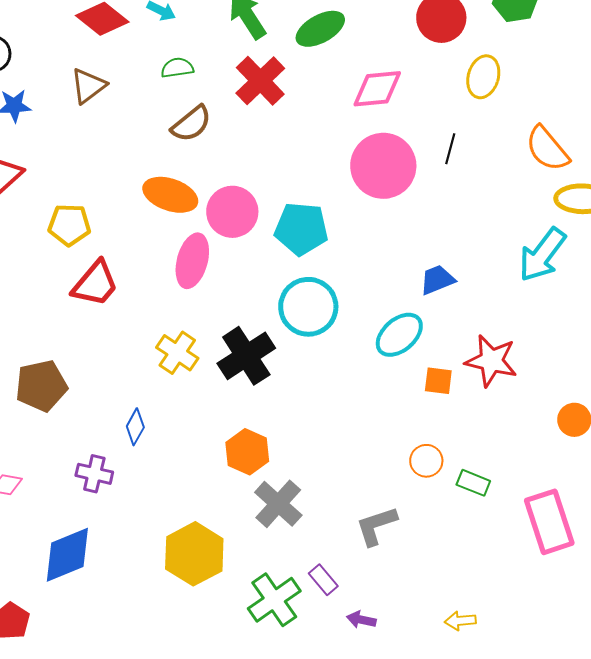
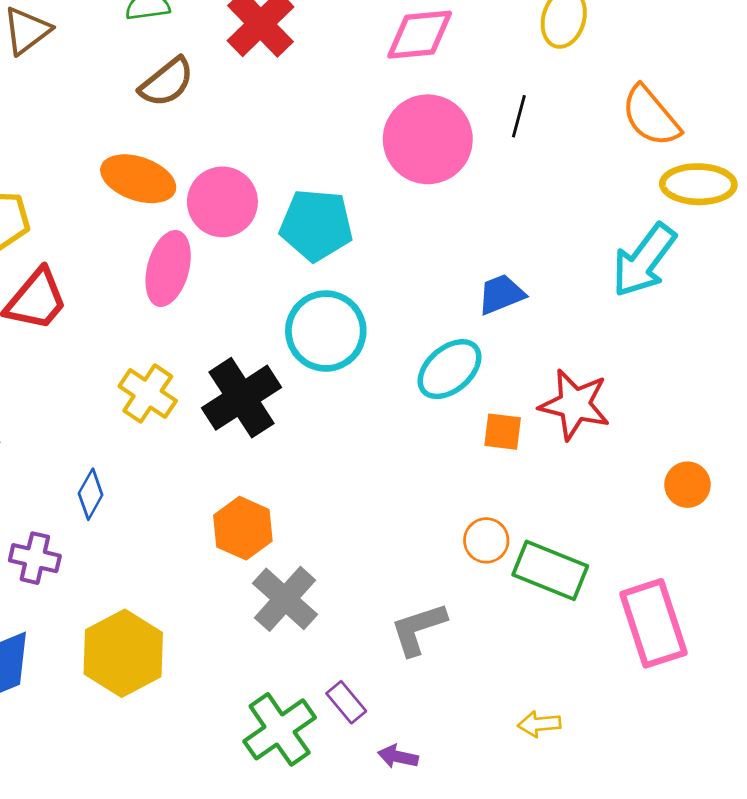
green rectangle: (473, 483) -> (550, 570), size x1.6
yellow hexagon: (194, 554) -> (123, 653), moved
yellow arrow: (460, 621) -> (539, 724), moved

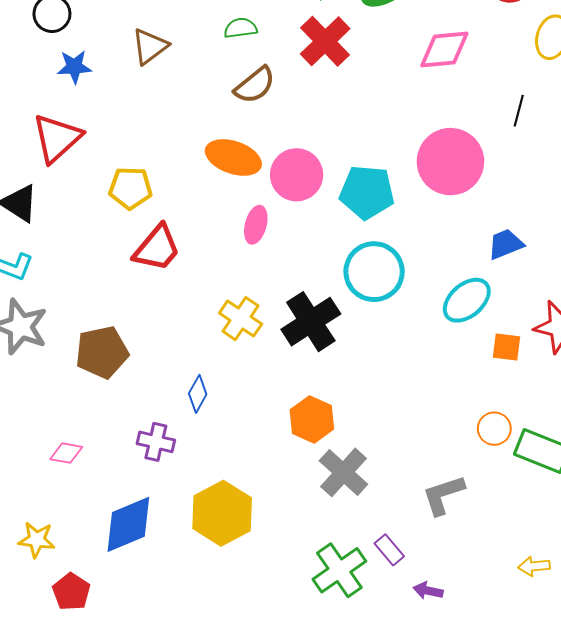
pink circle: (428, 139) -> (450, 162), moved
pink ellipse: (168, 268) -> (256, 225), size x0.7

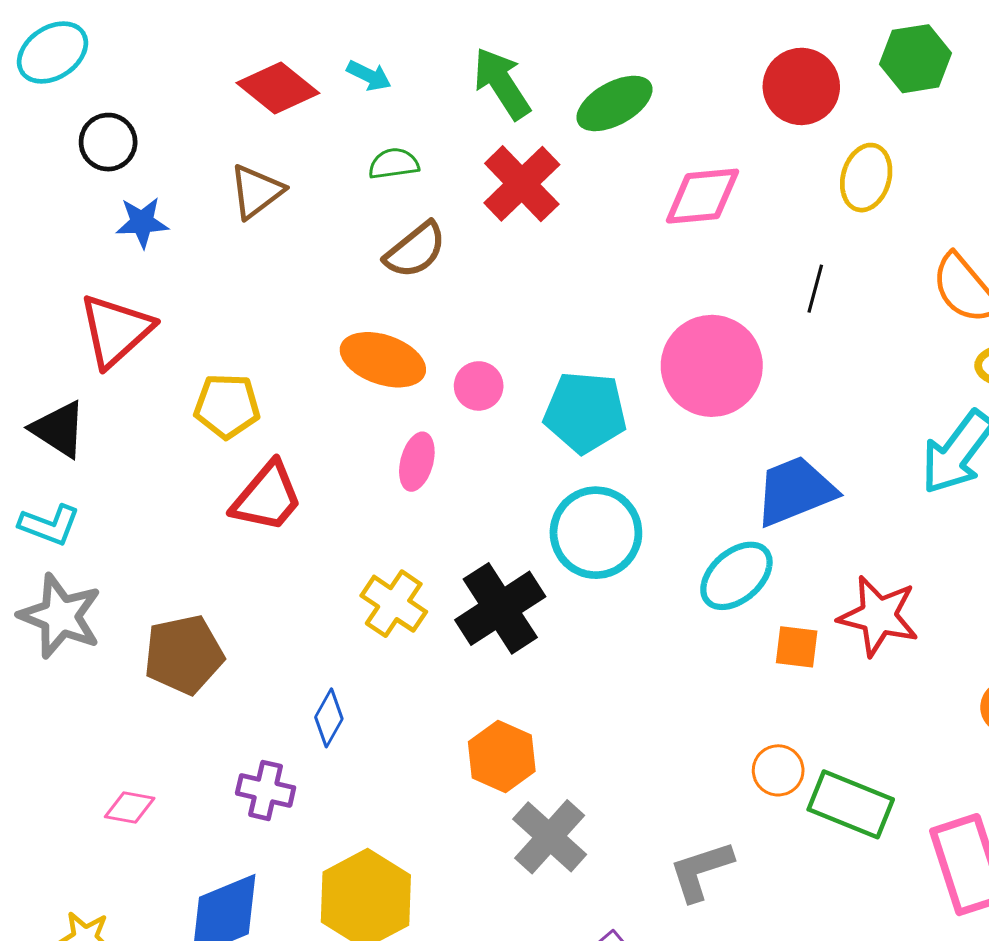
pink circle: (297, 175) -> (479, 386), size x0.6
blue trapezoid: (505, 244) -> (795, 491), size x1.5

